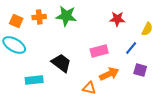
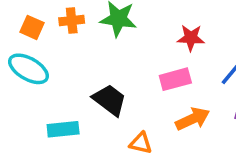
red star: (117, 19) -> (191, 38), moved
orange triangle: (89, 88) -> (141, 143), moved

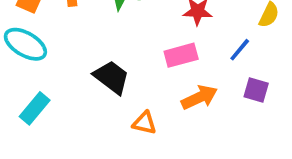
cyan rectangle: (63, 129) -> (35, 108), moved, turned -44

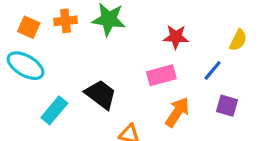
orange arrow: (199, 97) -> (177, 112), turned -32
cyan rectangle: (35, 108) -> (54, 110), moved

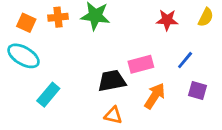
red star: (176, 37) -> (167, 20), moved
yellow semicircle: (238, 40) -> (206, 17), moved
black trapezoid: (101, 94) -> (112, 81), moved, turned -48

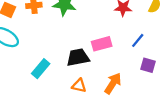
cyan rectangle: (48, 95) -> (41, 69), moved
orange arrow: (155, 96) -> (113, 83), moved

